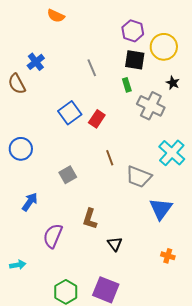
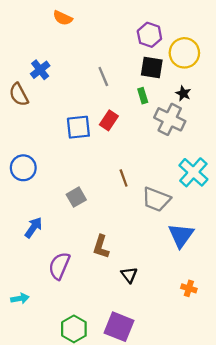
black star: (173, 83) -> (183, 93), moved
blue square: (70, 113) -> (78, 127), turned 30
red rectangle: (97, 119) -> (109, 120), moved

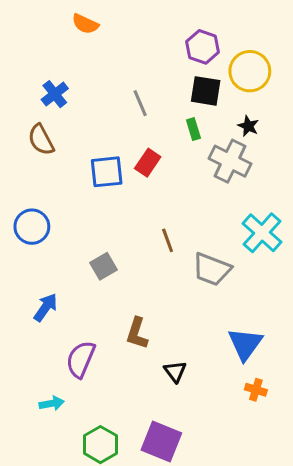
brown semicircle: (19, 95) -> (41, 140), moved
blue triangle: (181, 235) -> (245, 344), moved
cyan arrow: (20, 298) -> (52, 403), moved

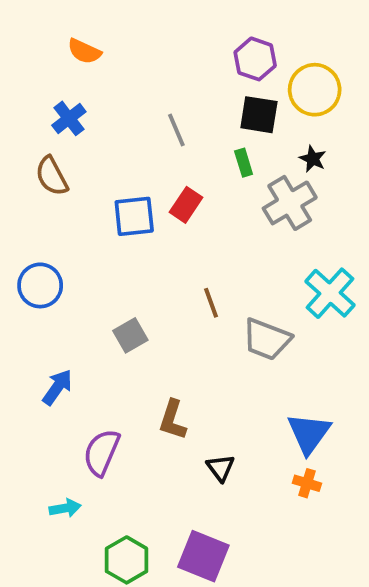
orange semicircle: (85, 24) -> (84, 51), moved
gray cross: (230, 161) -> (290, 203), turned 33
orange cross: (256, 390) -> (307, 483), moved

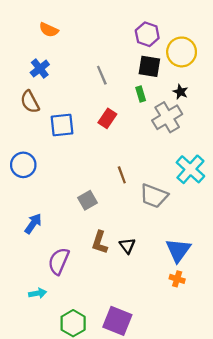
blue square: (134, 216) -> (62, 125), moved
gray square: (130, 335) -> (87, 200), moved
black triangle: (221, 468) -> (127, 246), moved

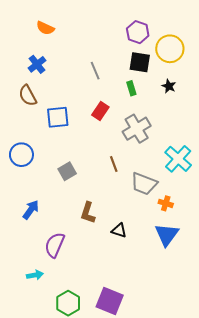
gray cross: (167, 117) -> (137, 129), moved
gray square: (87, 200) -> (67, 171), moved
brown L-shape: (100, 242) -> (88, 213), moved
black triangle: (127, 246) -> (119, 230), turned -35
orange cross: (177, 279) -> (166, 203), moved

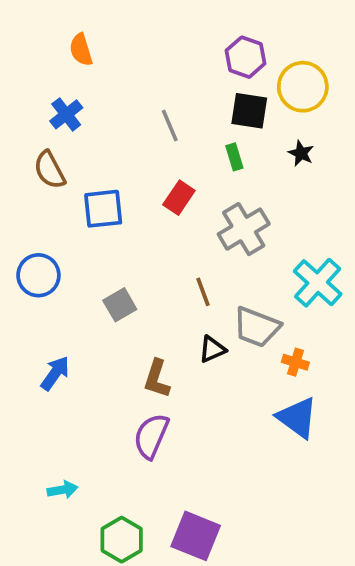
orange semicircle: (45, 28) -> (81, 50), turned 48
black triangle: (119, 230) -> (212, 349), moved, turned -42
blue triangle: (167, 235) -> (297, 418), turned -30
purple semicircle: (55, 245) -> (151, 436), moved

